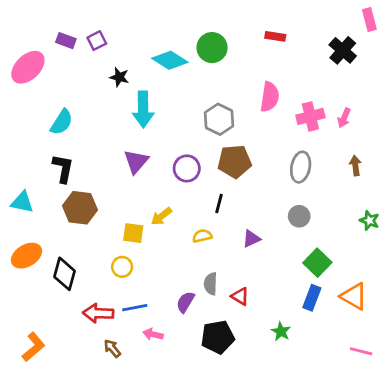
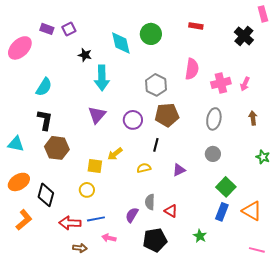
cyan diamond: (170, 60) -> (121, 43), turned 45
orange L-shape: (34, 347) -> (24, 220), moved
brown arrow: (112, 348) -> (80, 248), turned 136

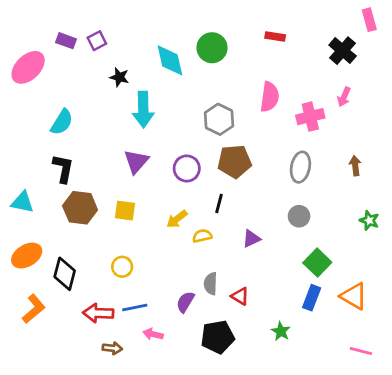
pink arrow: (245, 84) -> (344, 97), moved
yellow arrow: (115, 154) -> (177, 219), moved
yellow square: (95, 166) -> (125, 211), moved

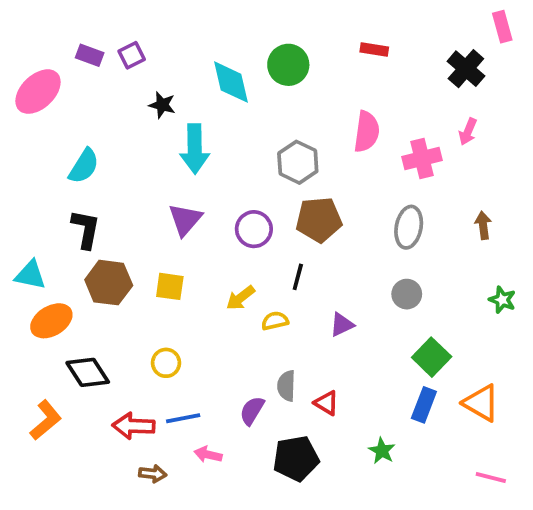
orange ellipse: (27, 256) -> (51, 321), moved
black diamond: (65, 274) -> (88, 372), turned -48

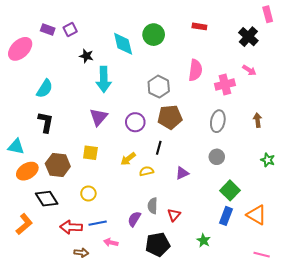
pink arrow: (468, 132) -> (249, 70), turned -80
brown hexagon: (109, 283) -> (58, 165), moved
red triangle: (326, 403) -> (174, 215), turned 40

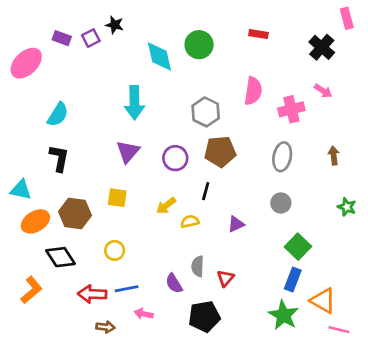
black star: (86, 56) -> (115, 25), moved
orange triangle: (257, 215) -> (323, 301), moved
purple semicircle: (134, 219) -> (174, 283), turned -63
green star: (204, 240) -> (283, 315), moved, size x1.6

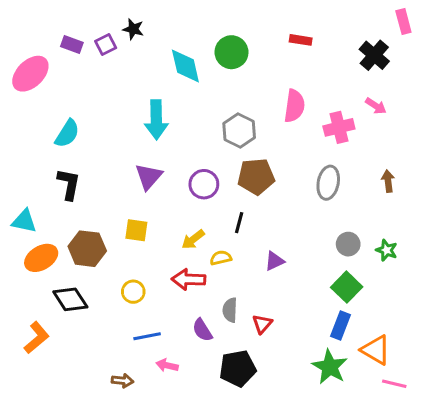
gray circle: (281, 203) -> (348, 244), moved
green star: (347, 207) -> (387, 250), moved
red arrow: (92, 294) -> (189, 279), moved

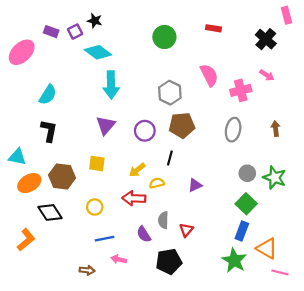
cyan diamond: (185, 66) -> (98, 52), moved, turned -40
pink semicircle: (294, 106) -> (209, 75), turned -35
green star: (387, 250) -> (275, 178), size x1.5

